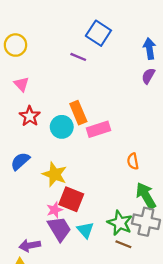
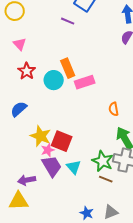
yellow star: (55, 174) -> (41, 136), moved

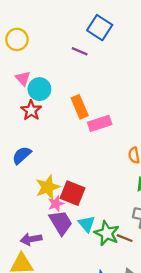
cyan circle: (54, 80) -> (39, 89), moved
yellow star: (41, 136) -> (48, 187), turned 30
green star: (103, 161) -> (107, 233), moved

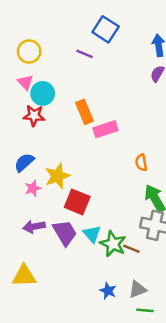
yellow circle: (17, 39) -> (29, 52), moved
red star: (31, 110) -> (34, 116), turned -30
yellow star: (48, 187) -> (57, 176), moved
pink star: (56, 204) -> (33, 188), moved
purple arrow: (31, 239) -> (34, 227), moved

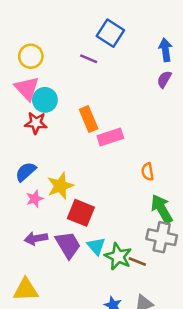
pink triangle: (25, 82) -> (27, 88), size x1.5

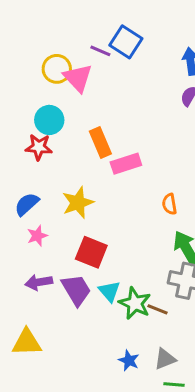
yellow circle: (31, 56) -> (57, 69), moved
purple line: (89, 59) -> (100, 51), moved
pink triangle: (27, 88) -> (78, 78), moved
yellow star: (60, 186) -> (78, 203), moved

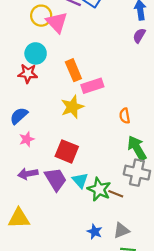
yellow star: (78, 203) -> (72, 107), moved

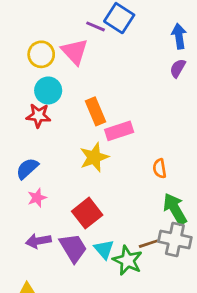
yellow circle: (41, 16) -> (41, 54), moved
red square: (67, 151) -> (87, 213), turned 30
brown line: (116, 194) -> (148, 244), moved, turned -40

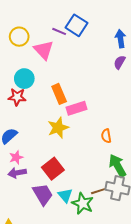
yellow circle: (41, 54) -> (19, 37), moved
purple arrow: (38, 241) -> (17, 173), moved

